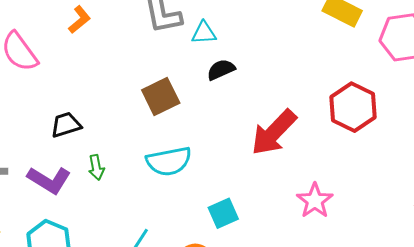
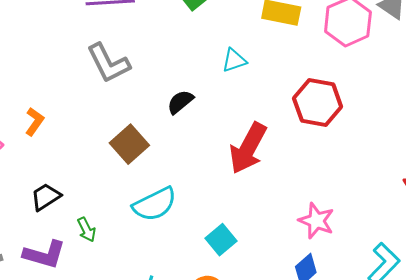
orange L-shape: (79, 20) -> (35, 122), moved
cyan triangle: (204, 33) -> (234, 60), moved
pink star: (315, 201) -> (316, 221), moved

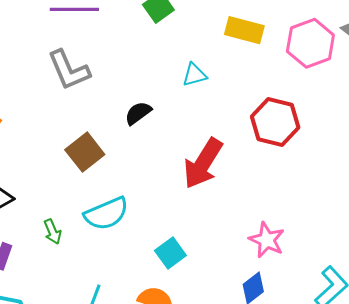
green arrow: (86, 230) -> (53, 232), moved

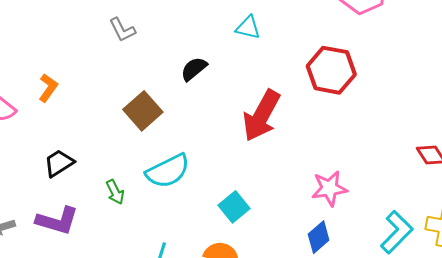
gray L-shape: (69, 70) -> (122, 30), size x0.6
cyan triangle: (194, 75) -> (248, 28), turned 32
pink star: (267, 240) -> (329, 188), turned -30

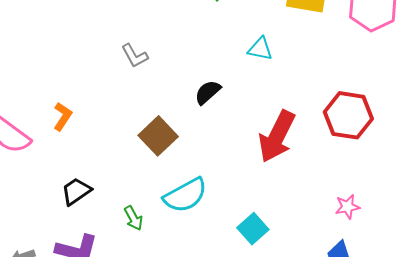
red hexagon: (331, 70) -> (348, 115), moved
pink star: (329, 188) -> (347, 207), size x0.7

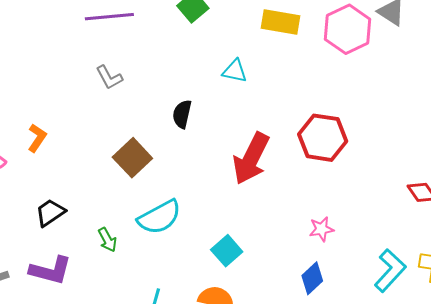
black semicircle: (208, 92) -> (182, 114), turned -36

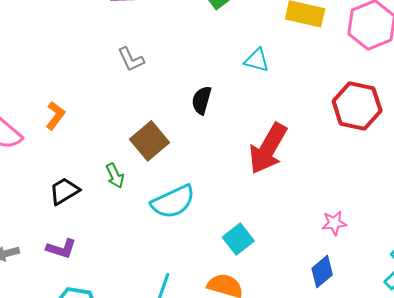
red hexagon: (323, 138) -> (357, 106), moved
green arrow: (107, 240) -> (115, 176), moved
purple L-shape: (51, 270) -> (61, 249), size x0.7

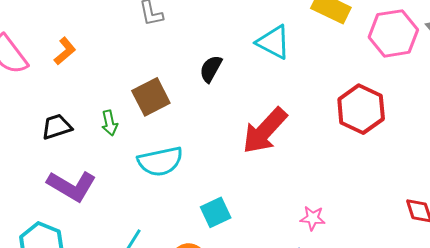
cyan triangle: (257, 60) -> (273, 42), size x1.4
purple L-shape: (61, 249) -> (72, 186), moved, size x1.6

